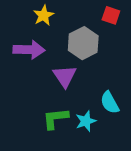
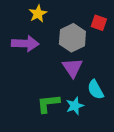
red square: (111, 15) -> (99, 23), moved
purple triangle: (65, 76) -> (72, 68), moved

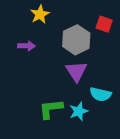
purple arrow: (25, 44) -> (27, 46), size x0.6
cyan semicircle: (95, 90) -> (100, 94), turned -48

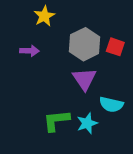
red square: (104, 24) -> (115, 47), moved

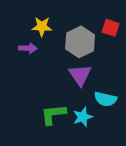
yellow star: (44, 16) -> (42, 27), moved, turned 30
red square: (115, 47) -> (111, 28), moved

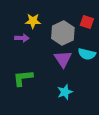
cyan semicircle: (106, 99) -> (87, 54), moved
green L-shape: (53, 114) -> (23, 78), moved

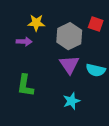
cyan semicircle: (87, 54) -> (96, 70), moved
green L-shape: (23, 78) -> (25, 86), turned -75

